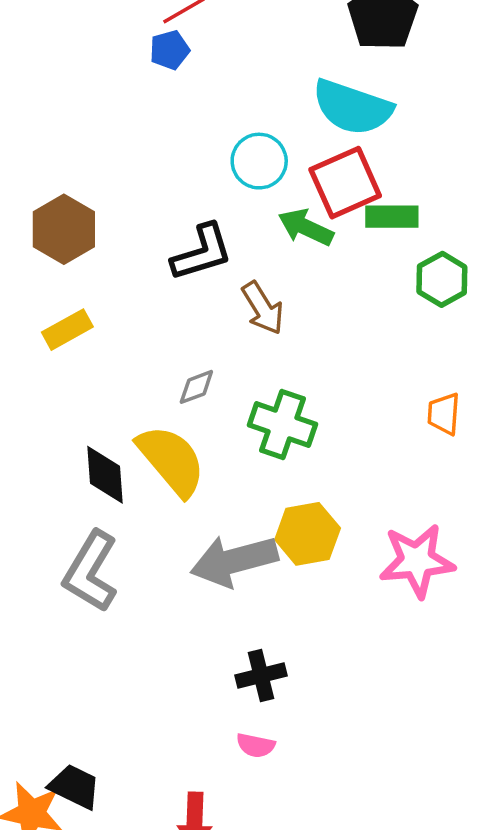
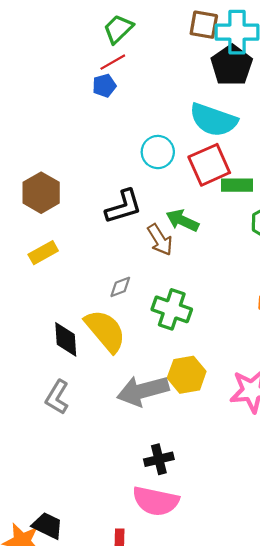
green arrow: (306, 227) -> (182, 221), moved
gray L-shape: (91, 571) -> (57, 397), size x0.7
pink semicircle: (256, 745) -> (156, 501), size x2.0

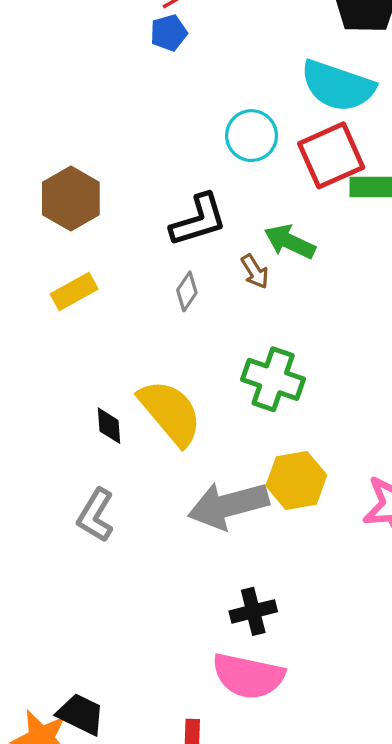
brown arrow: (160, 240) -> (255, 272), size x0.7
gray diamond: (120, 287) -> (187, 291), moved, turned -35
black diamond: (66, 339) -> (109, 426), size x0.7

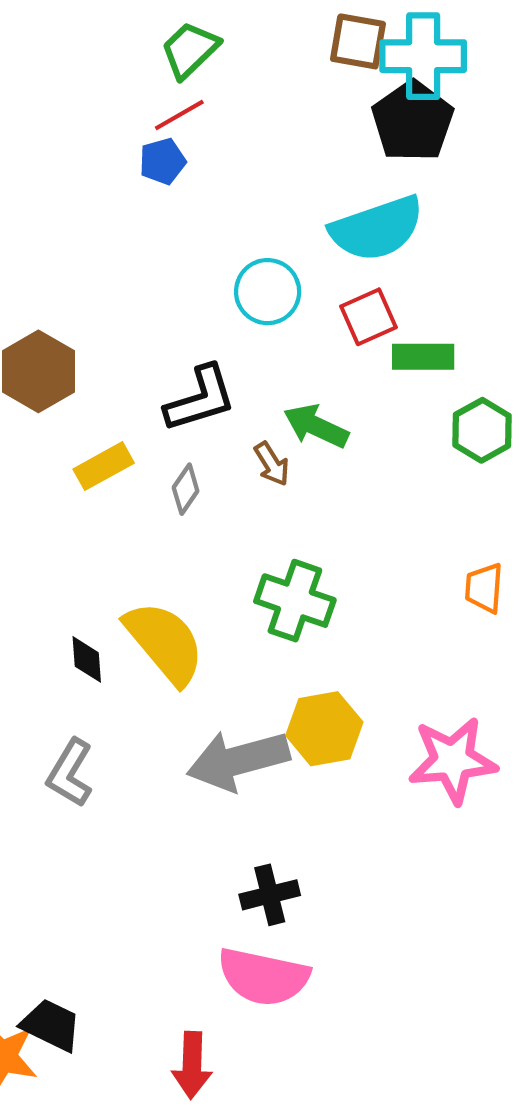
cyan semicircle: (338, 86) -> (377, 229), turned -38
red square: (331, 155) -> (368, 317), size x0.7
yellow rectangle: (74, 291) -> (104, 466), moved

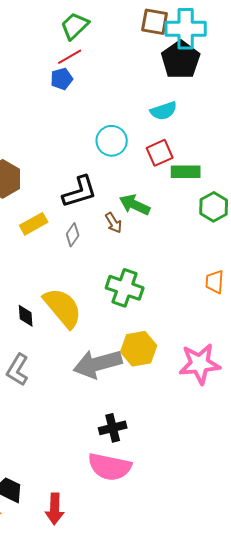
cyan semicircle: (377, 229) -> (164, 111), size x0.6
red arrow: (192, 1065) -> (55, 509), moved

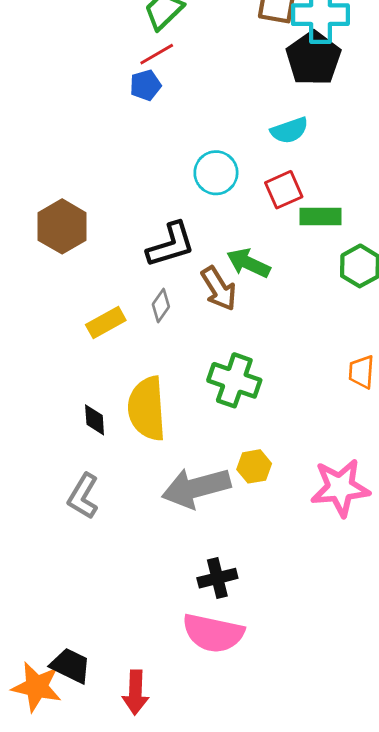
brown arrow: (114, 223) -> (219, 289), size x1.5
yellow rectangle: (34, 224) -> (106, 322), moved
yellow semicircle: (63, 308) -> (147, 409), turned -144
yellow hexagon: (139, 349) -> (254, 466), size x0.7

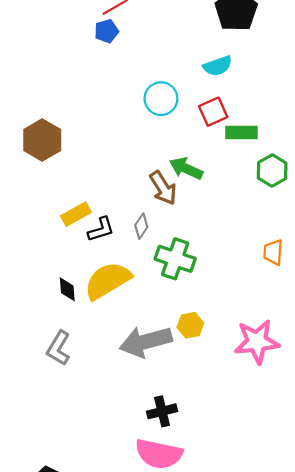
black L-shape: (171, 245) -> (101, 229), moved, size x0.7
gray diamond: (161, 306) -> (141, 226), moved
yellow semicircle: (147, 409) -> (108, 281), turned 63

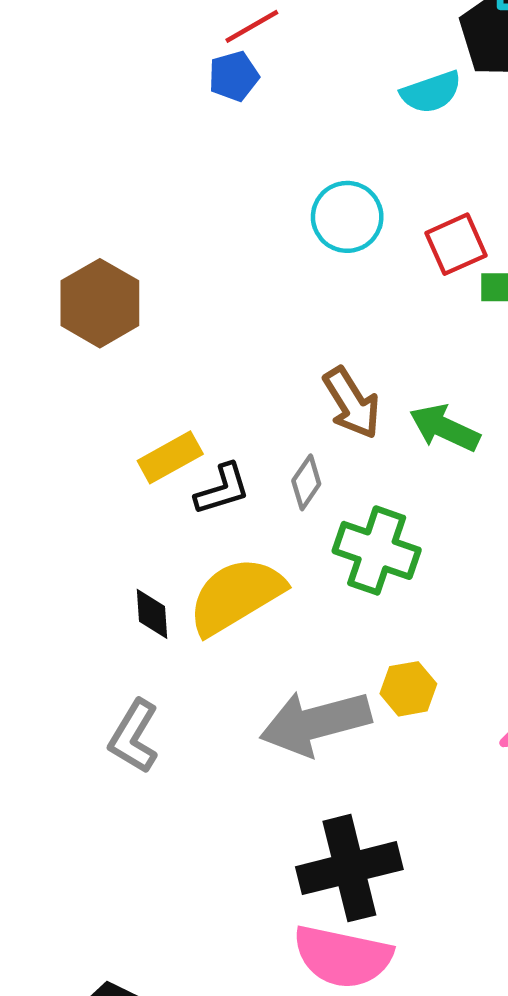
cyan semicircle: (218, 66) -> (431, 92), moved
green arrow: (186, 168) -> (445, 428), moved
black cross: (162, 411) -> (349, 868), size x1.6

